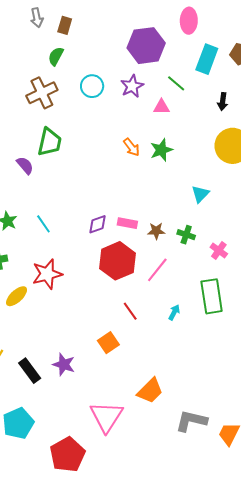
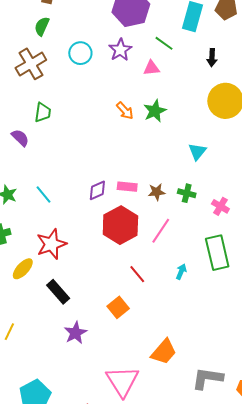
green trapezoid: (50, 142) -> (43, 112), size x0.7
purple star: (64, 364) -> (76, 333), turned 30
black rectangle: (30, 371) -> (58, 292), moved

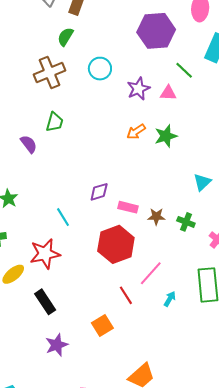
purple star: (120, 50) -> (138, 89), moved
orange arrow: (125, 111) -> (136, 132), turned 90
purple diamond: (97, 190) -> (99, 192), moved
cyan line: (44, 194) -> (63, 217), moved
pink line: (161, 231) -> (151, 273), moved

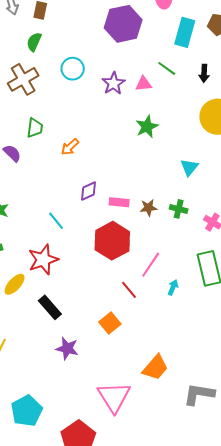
green line: (184, 70) -> (167, 68), moved
orange arrow: (136, 132) -> (70, 147), moved
purple star: (57, 345) -> (67, 348), turned -30

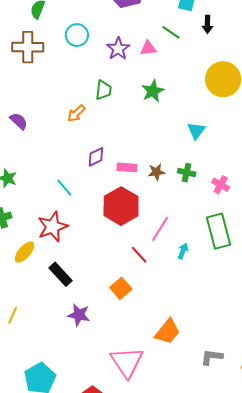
black arrow: (204, 73) -> (207, 24), moved
brown cross: (23, 79) -> (28, 47), turned 32
green trapezoid: (35, 128) -> (104, 90), moved
gray L-shape: (199, 394) -> (212, 357), size x0.7

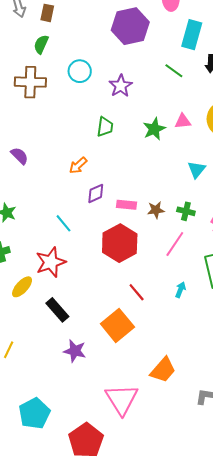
pink triangle: (148, 48) -> (183, 121), moved
orange arrow: (76, 113) -> (78, 165), moved
pink line: (160, 229) -> (175, 244), moved
orange square: (121, 288) -> (117, 325), size x1.5

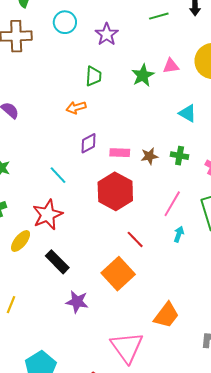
green line: (174, 71) -> (159, 16), turned -48
orange arrow: (78, 165) -> (76, 107), moved, turned 30
cyan triangle: (197, 170) -> (188, 113), turned -36
pink line: (175, 244) -> (172, 204), moved

